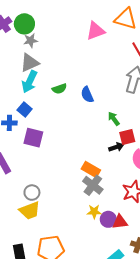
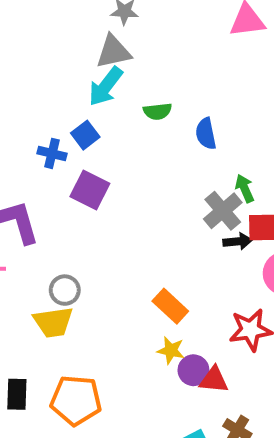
orange rectangle: (91, 169) -> (170, 306), moved
gray cross: (93, 185) -> (223, 211), moved

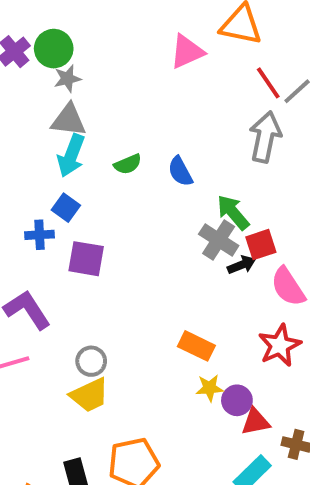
gray triangle: (114, 52) -> (69, 120), turned 36
green arrow: (245, 188) -> (233, 212), size x1.4
red triangle: (214, 380) -> (256, 422), moved

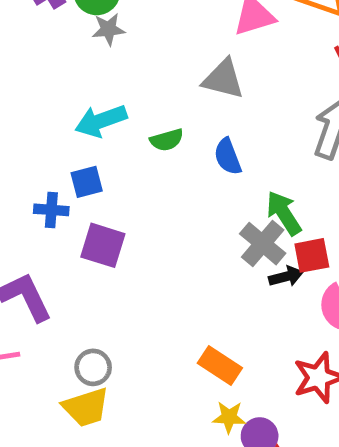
gray triangle: (69, 120) -> (223, 79), moved
cyan arrow: (71, 155) -> (101, 121), turned 42
blue square: (66, 208) -> (87, 182), turned 32

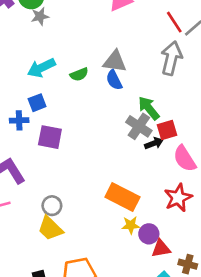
gray triangle: (223, 79) -> (115, 61), moved
orange rectangle: (220, 365) -> (122, 197), size x1.4
yellow trapezoid: (86, 407) -> (50, 228), turned 68

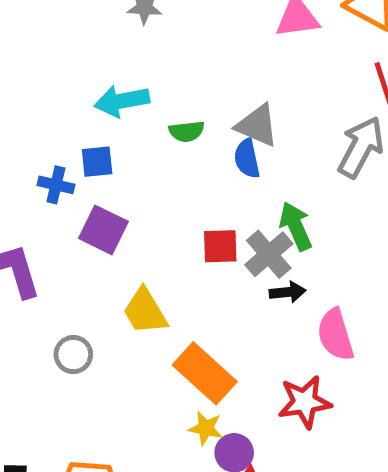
red square: (167, 130) -> (220, 246), moved
yellow trapezoid: (50, 228) -> (145, 311), moved

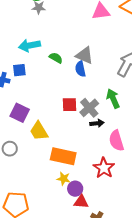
green semicircle: (187, 131) -> (56, 58), turned -144
green arrow: (296, 226) -> (113, 99), moved
purple square: (103, 230) -> (20, 113), moved
orange rectangle: (205, 373) -> (63, 156), turned -30
red star: (305, 402) -> (104, 168), turned -30

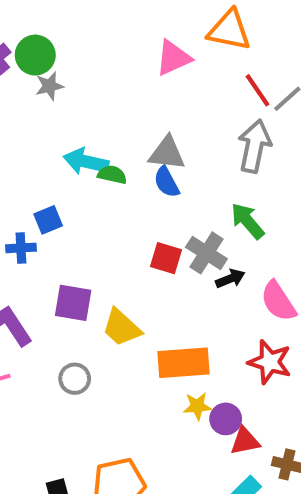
cyan arrow: (29, 45) -> (86, 162), moved, turned 40
red square: (70, 105) -> (166, 258), turned 35

